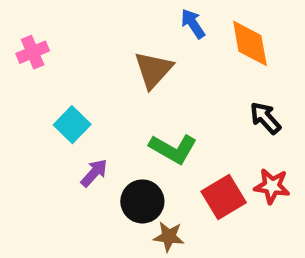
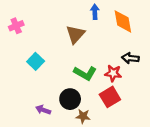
blue arrow: (193, 24) -> (95, 12), turned 32
black arrow: (265, 118) -> (130, 58), turned -42
purple arrow: (94, 173) -> (43, 110), moved, turned -112
red star: (272, 186) -> (113, 73), moved

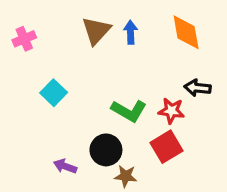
blue arrow: (95, 12) -> (131, 32), moved
brown triangle: (75, 34) -> (96, 31), moved

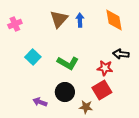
green L-shape: (129, 111) -> (68, 63), moved
brown star: (126, 176) -> (86, 107), moved

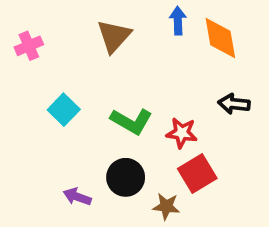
blue arrow: (80, 20) -> (178, 21), moved
red star: (105, 68) -> (182, 133), moved

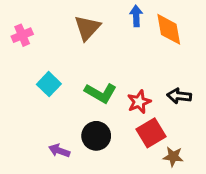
black arrow: (234, 104) -> (179, 96), moved
red star: (182, 133) -> (139, 102), turned -30
brown star: (166, 206) -> (173, 157), moved

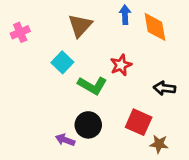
cyan square: (49, 84) -> (62, 62), moved
red star: (139, 102) -> (121, 65), moved
red square: (151, 133) -> (139, 122), turned -35
purple arrow: (59, 151) -> (65, 140), moved

